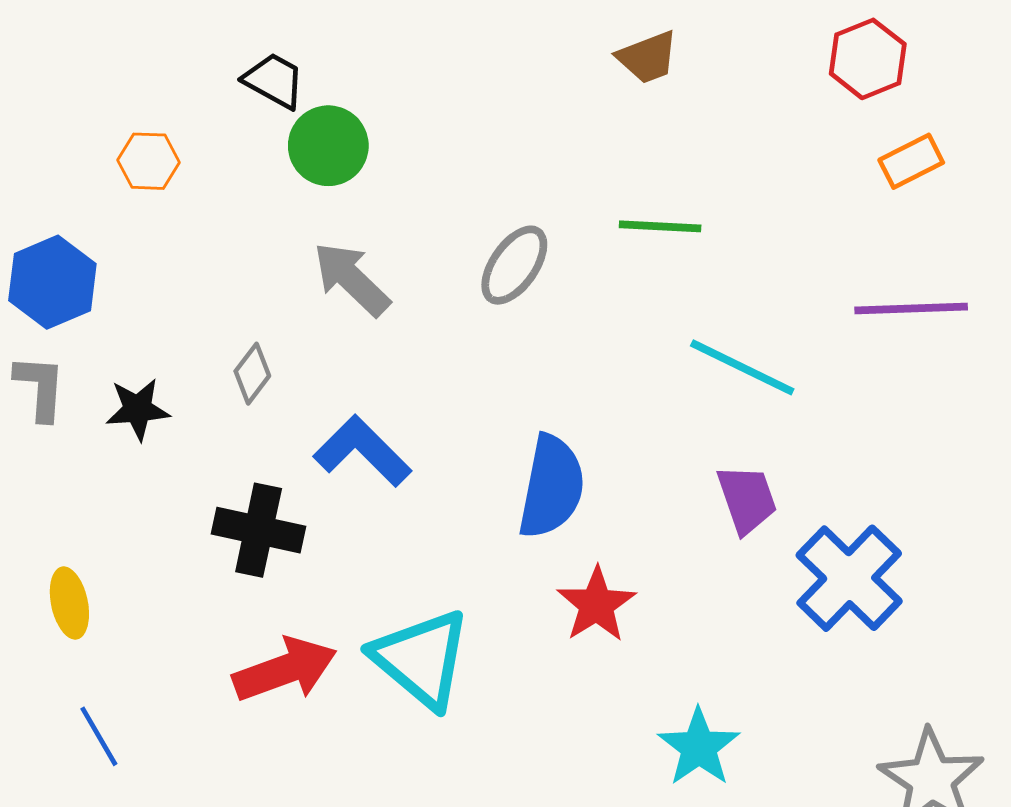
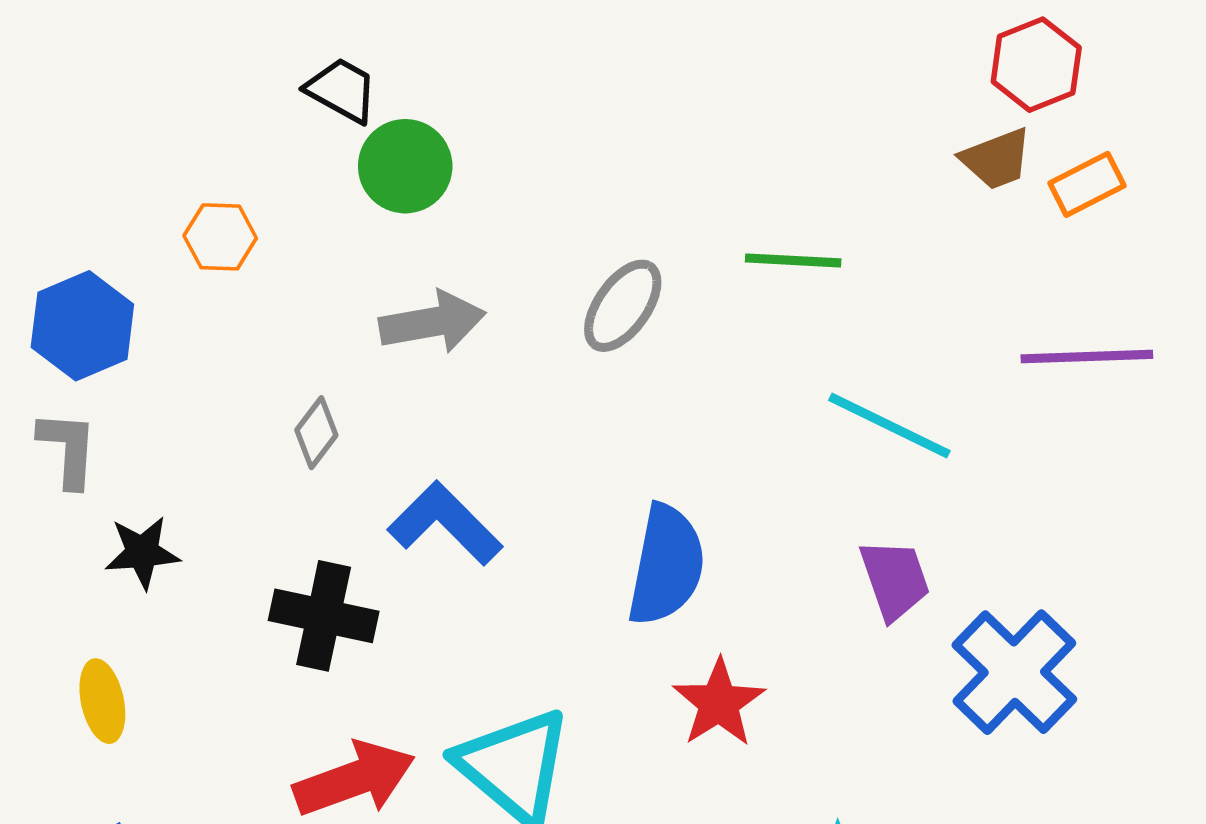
brown trapezoid: (648, 57) -> (996, 159), moved
orange hexagon: (148, 161) -> (220, 237), moved
gray arrow: (352, 279) -> (432, 322), turned 126
black star: (138, 409) -> (142, 552), moved

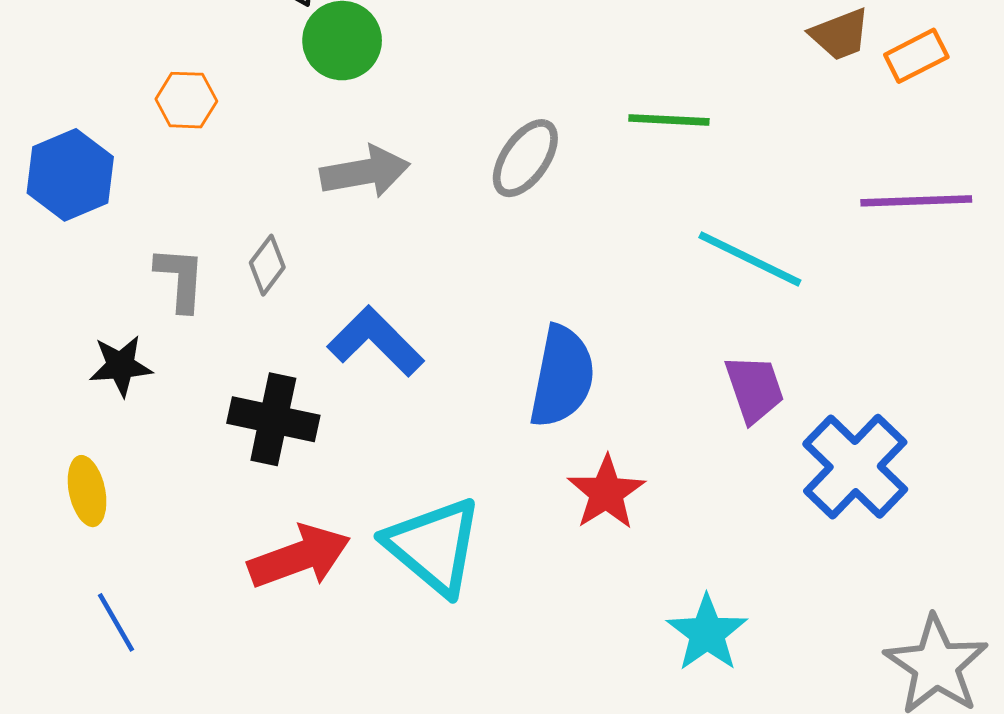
gray L-shape: (68, 449) -> (180, 279), moved

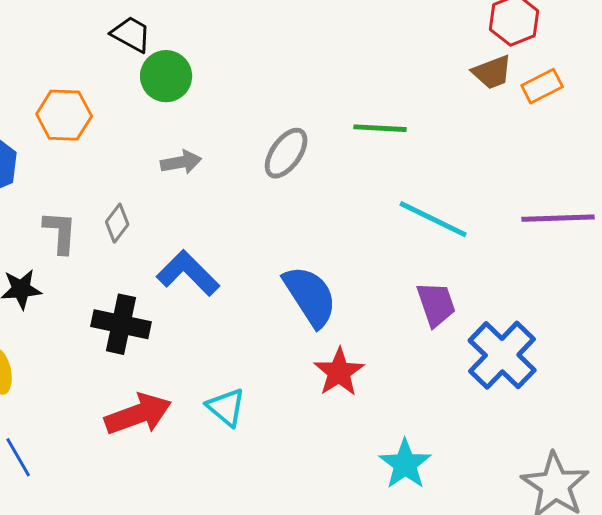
orange hexagon: (186, 100) -> (64, 115), size x1.4
gray arrow: (365, 172) -> (181, 162), size x0.7
purple line: (916, 201) -> (558, 218), moved
blue semicircle: (562, 377) -> (310, 296), turned -44
cyan triangle: (434, 546) -> (226, 407), size x0.6

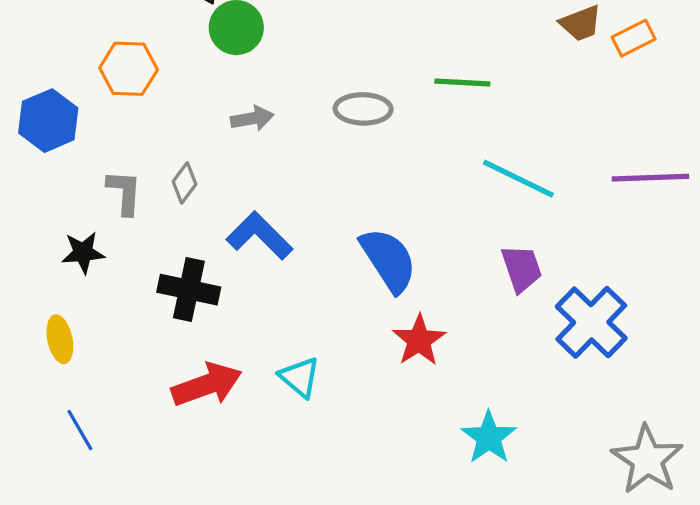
gray ellipse: (286, 153) -> (363, 109), turned 56

